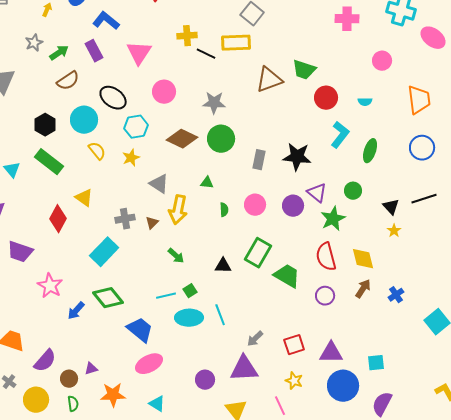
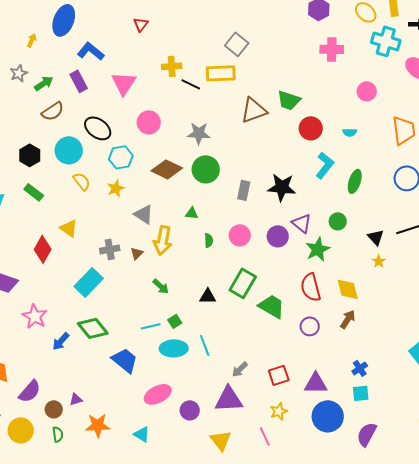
green rectangle: (49, 162) -> (34, 192), size x0.7
blue cross: (396, 295) -> (360, 368), moved
pink ellipse: (149, 364) -> (158, 394), moved
yellow star: (294, 381) -> (279, 411), turned 30

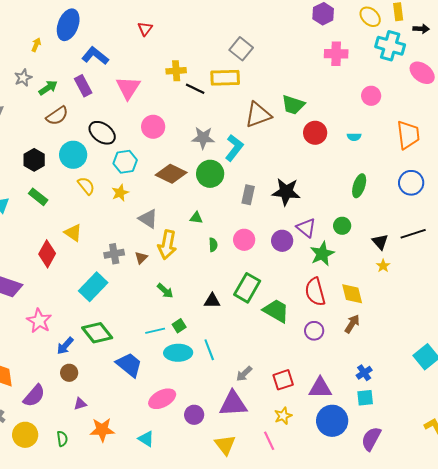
cyan L-shape: (325, 165) -> (234, 148), moved
brown circle: (54, 409) -> (69, 373), moved

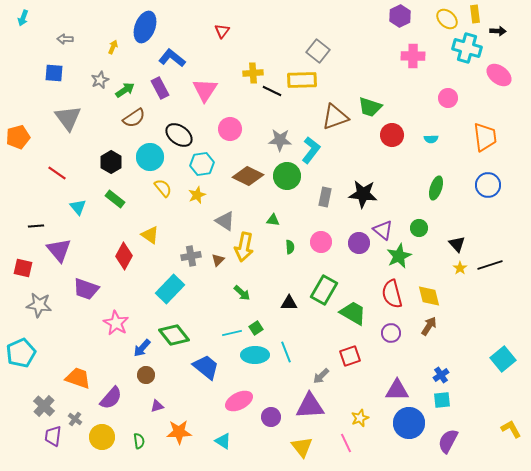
black line: (413, 234) -> (490, 265), moved
red square: (283, 380) -> (350, 356), moved

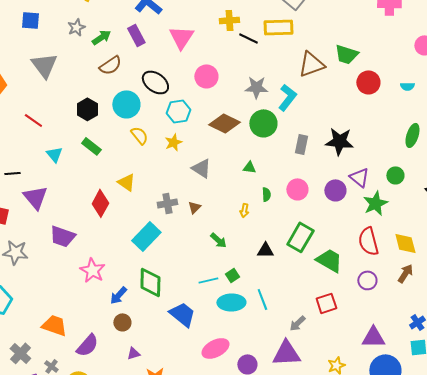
yellow arrow: (244, 247) -> (244, 210), moved, size x0.5
green diamond: (174, 335) -> (150, 282), turned 40

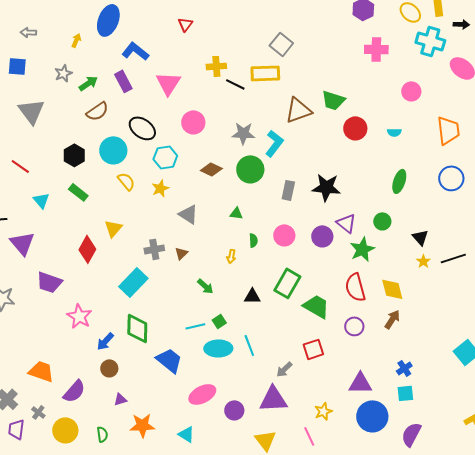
brown diamond: (224, 123) -> (211, 169), size x0.7
yellow triangle: (126, 182) -> (113, 228), turned 36

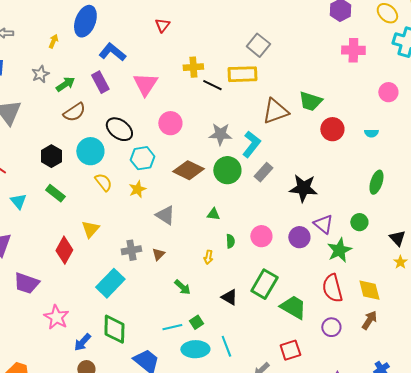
brown diamond: (211, 169) -> (188, 170), size x1.4
gray rectangle: (288, 190) -> (263, 172), moved, turned 30
black triangle: (252, 296) -> (229, 297), turned 30

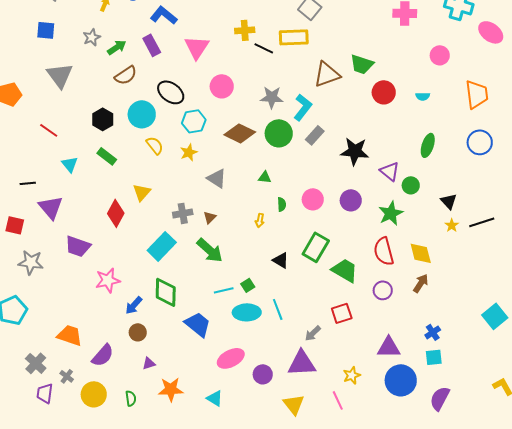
purple triangle: (323, 224) -> (390, 171), moved
green arrow: (182, 287) -> (210, 250), moved, size x1.6
pink star: (56, 317) -> (108, 280), turned 30

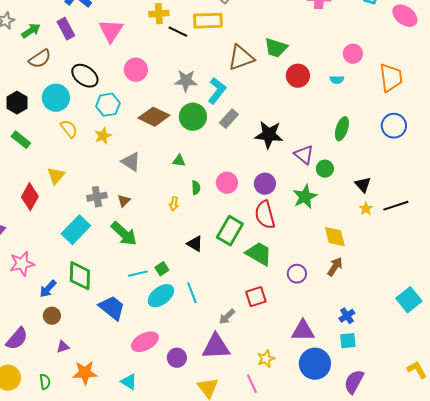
pink circle: (440, 55) -> (353, 54), moved
red semicircle: (384, 251) -> (265, 215), moved
cyan ellipse: (247, 312) -> (161, 296), turned -36

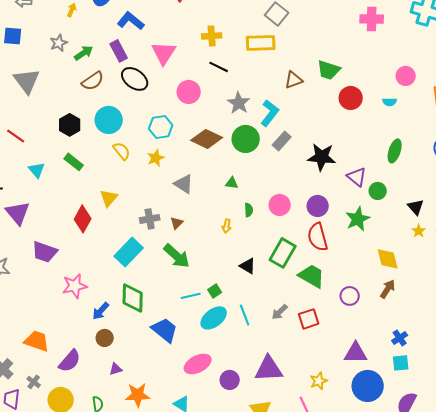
black line: (178, 32) -> (219, 67), moved
brown triangle: (241, 58) -> (294, 80), size x0.7
black ellipse: (85, 76) -> (135, 79), moved
gray star: (186, 81) -> (239, 103), turned 30
gray arrow: (227, 317) -> (280, 312), moved

